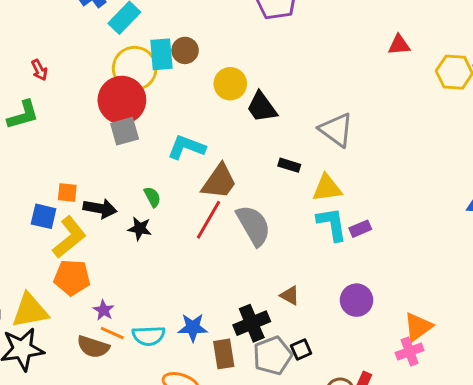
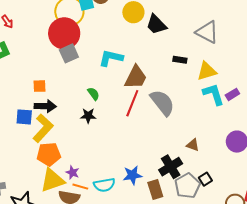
orange square: (67, 192) -> (40, 86), moved
black arrow: (100, 208) -> (45, 106), moved
yellow triangle: (30, 311) -> (52, 180), moved

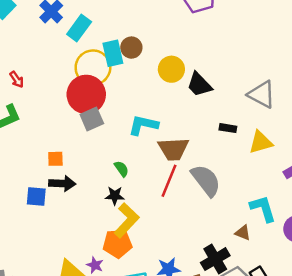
brown trapezoid: (136, 77) -> (173, 149), turned 60
cyan L-shape: (213, 94) -> (263, 209), moved
yellow L-shape: (43, 128) -> (127, 220), moved
orange pentagon: (49, 154) -> (117, 244), moved

